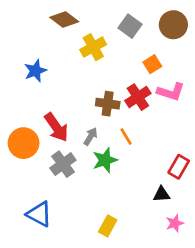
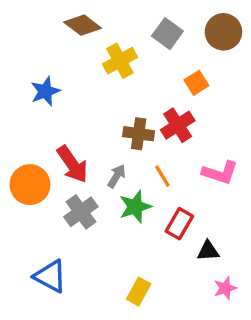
pink L-shape: (171, 92) -> (220, 173), moved
red rectangle: (179, 167) -> (179, 224), moved

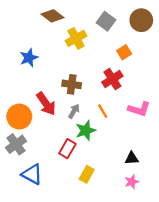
brown cross: (139, 134) -> (72, 84), moved
gray cross: (81, 212) -> (16, 144), moved
red rectangle: (179, 224) -> (67, 149), moved
pink star: (225, 288) -> (132, 182), moved
yellow rectangle: (139, 292) -> (87, 174), moved

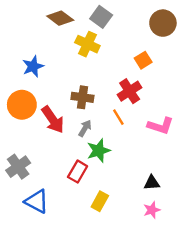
gray square: (106, 21) -> (101, 17), moved
yellow cross: (76, 38) -> (87, 44), turned -36
orange line: (103, 111) -> (118, 117), moved
orange circle: (19, 117) -> (22, 105), moved

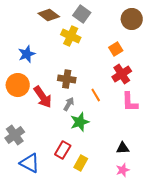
red cross: (130, 91) -> (122, 74), moved
pink L-shape: (160, 126) -> (130, 102), turned 70
red rectangle: (78, 172) -> (63, 150), moved

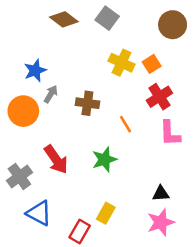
yellow cross: (71, 36) -> (122, 63), moved
red arrow: (43, 97) -> (56, 159), moved
gray arrow: (69, 104) -> (51, 94), moved
red rectangle: (63, 150) -> (80, 231), moved
pink star: (123, 170) -> (161, 222), size x1.5

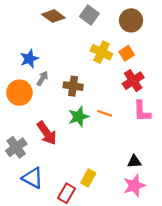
brown circle: (173, 25) -> (131, 20), moved
orange line: (125, 124) -> (105, 113), moved, turned -40
green star: (104, 159) -> (79, 117), moved

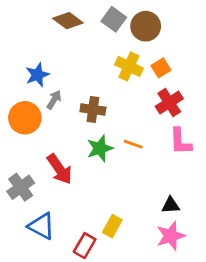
brown circle: (131, 20) -> (146, 26), moved

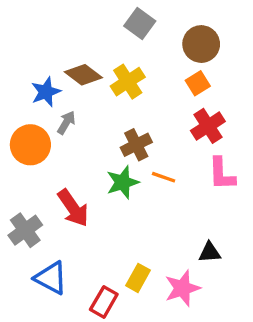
brown diamond: (68, 21) -> (83, 75), moved
brown circle: (146, 26) -> (201, 44), moved
yellow cross: (129, 66) -> (128, 82), moved, turned 32
brown cross: (93, 109) -> (136, 145), moved, turned -35
pink star: (171, 236) -> (182, 288), moved

